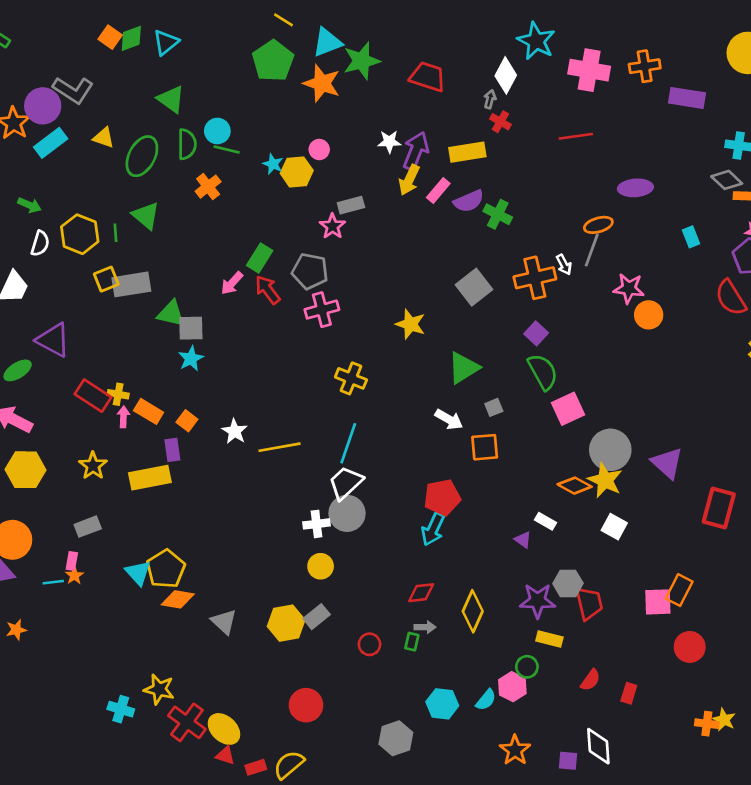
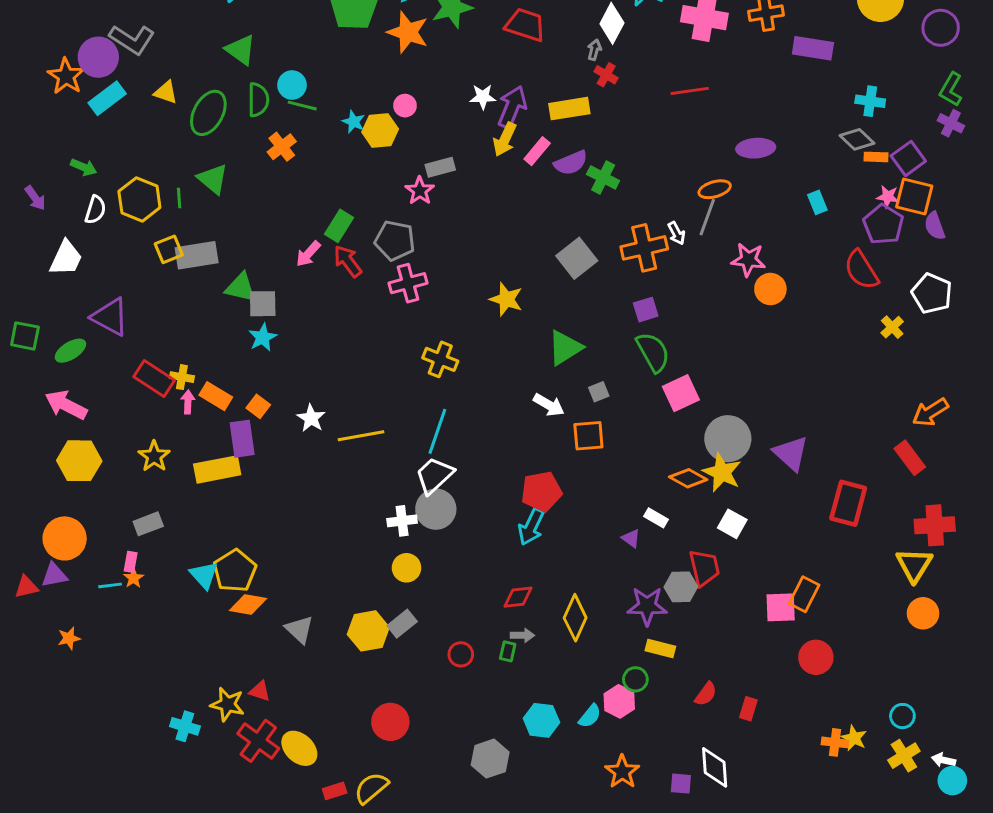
purple square: (536, 333) -> (646, 310), turned 30
purple rectangle: (172, 450) -> (242, 439), size x1.4
red trapezoid: (589, 603) -> (704, 568), moved
red triangle: (225, 755) -> (260, 691), moved

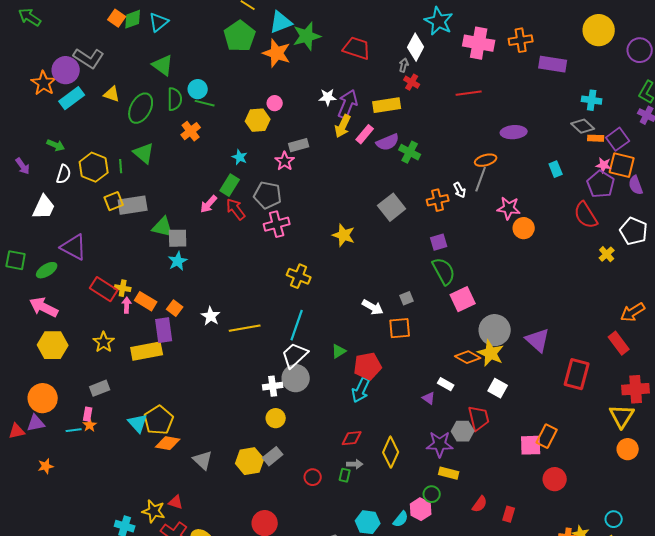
cyan star: (354, 122) -> (240, 157), moved
orange cross: (644, 248) -> (438, 200), size x0.7
green triangle: (565, 348) -> (339, 351), moved, size x0.6

